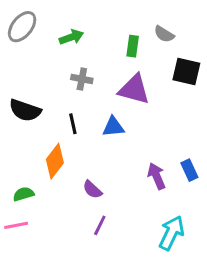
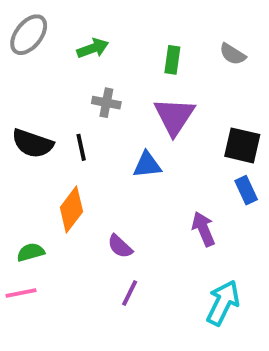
gray semicircle: (164, 34) -> (233, 54), moved
black square: (186, 71) -> (242, 145), moved
purple triangle: (134, 89) -> (174, 116), turned 48
black line: (73, 124) -> (81, 147), moved
blue rectangle: (189, 170) -> (246, 190), moved

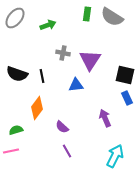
gray semicircle: (233, 54) -> (112, 17), moved, size x1.6
green rectangle: (172, 60) -> (87, 14), moved
gray cross: (106, 103) -> (63, 53), moved
purple line: (130, 293) -> (67, 151), turned -56

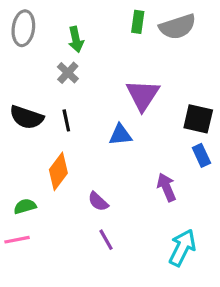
gray semicircle: (112, 17) -> (178, 27), turned -50
gray ellipse: (15, 18) -> (23, 28), turned -30
green arrow: (48, 25) -> (76, 39), turned 98
gray cross: (63, 53) -> (68, 73), moved, turned 32

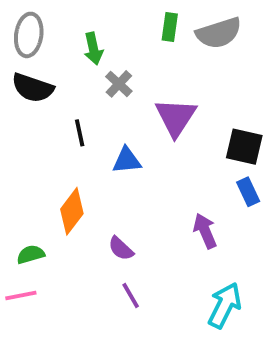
gray cross: (68, 73) -> (119, 84), moved
black semicircle: (27, 117) -> (33, 88), moved
black line: (66, 120) -> (80, 133), moved
blue triangle: (120, 135) -> (127, 160), moved

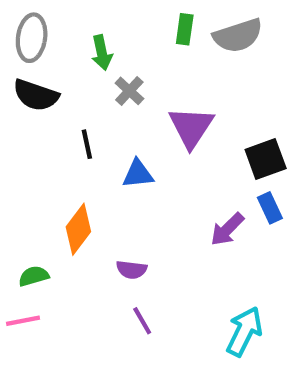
black square: (244, 147) -> (266, 159), turned -33
purple arrow: (205, 231) -> (227, 229), moved, turned -112
purple semicircle: (121, 249) -> (132, 270), turned -36

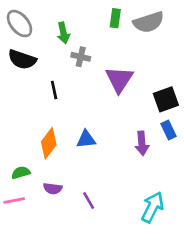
gray ellipse: (32, 38) -> (19, 24), turned -48
gray cross: (129, 91) -> (81, 57), turned -30
blue triangle: (138, 174) -> (86, 139), moved
purple arrow: (227, 229) -> (142, 143), turned -50
purple semicircle: (132, 270) -> (53, 189), moved

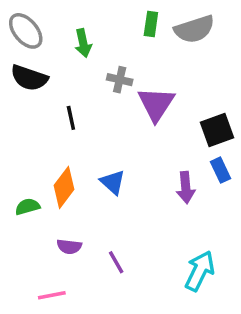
gray cross: (81, 57) -> (120, 80), moved
blue triangle: (86, 139) -> (113, 182), turned 48
green semicircle: (21, 173) -> (27, 207), moved
pink line: (14, 200) -> (52, 295), moved

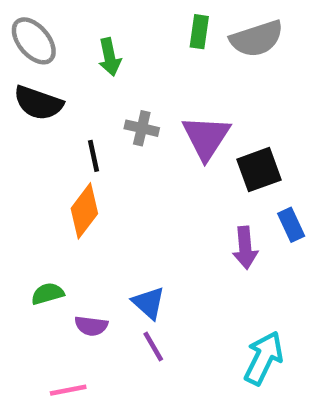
gray cross: (120, 80) -> (142, 128), moved
black square: (217, 130) -> (259, 170), moved
blue triangle: (113, 182) -> (149, 303), moved
orange diamond: (64, 187) -> (84, 211), moved
green semicircle: (27, 207) -> (48, 294), moved

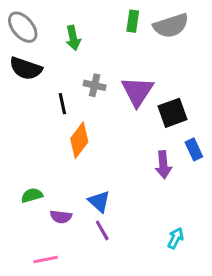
orange diamond: (84, 211) -> (79, 140), moved
cyan arrow: (264, 358) -> (176, 238), size x0.6

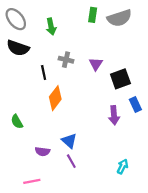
purple triangle: (137, 91) -> (96, 64), size x0.6
green semicircle: (32, 195) -> (17, 122), moved, turned -104

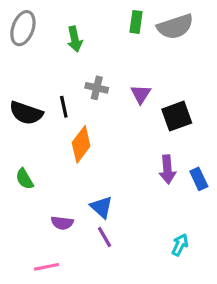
gray ellipse: (16, 19) -> (23, 28), turned 60
black semicircle: (18, 48) -> (26, 113), moved
blue rectangle: (135, 105) -> (199, 179), moved

